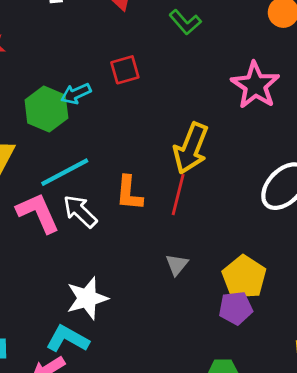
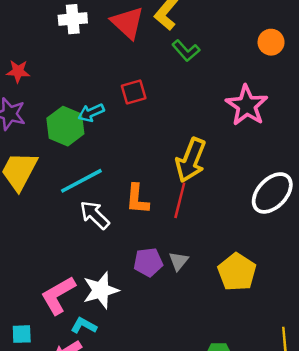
pink L-shape: (38, 213) -> (58, 295), moved, turned -96
purple pentagon: (236, 308) -> (148, 262), moved
cyan L-shape: (67, 339) -> (84, 326), size x0.7

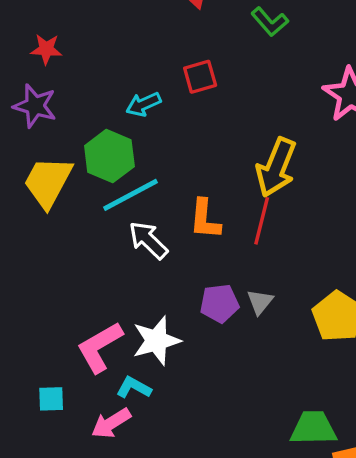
green hexagon: (65, 126) -> (109, 156), moved

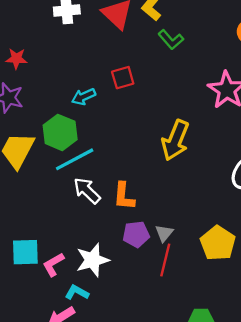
orange L-shape: (205, 219) -> (124, 196), moved
red line: (262, 221) -> (165, 260), moved
pink L-shape: (100, 347) -> (53, 264), size x0.7
cyan square: (51, 399) -> (25, 252), moved, size x1.5

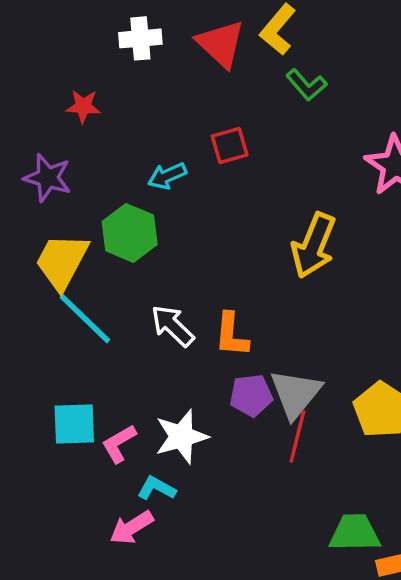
red star: (16, 59) -> (83, 106), moved
cyan line: (75, 159) -> (85, 319), moved, turned 72
gray triangle: (164, 233) -> (296, 394), size x1.8

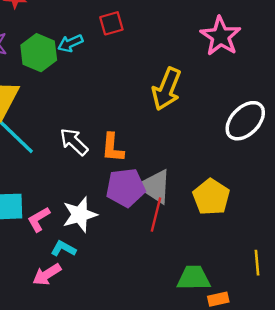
green hexagon: (130, 233) -> (39, 53), moved
gray triangle: (296, 394) -> (155, 186), turned -36
purple pentagon: (251, 395) -> (126, 188), size x1.4

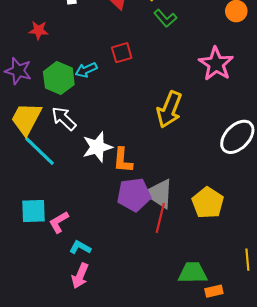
white arrow: (74, 142) -> (64, 119), moved
white star: (80, 215) -> (97, 147), moved
pink arrow: (47, 274) -> (80, 276), moved, turned -35

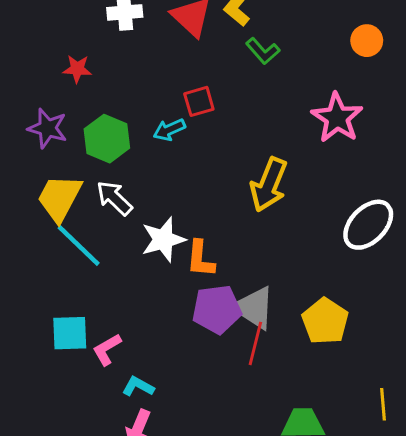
cyan arrow: (86, 70) -> (169, 130), moved

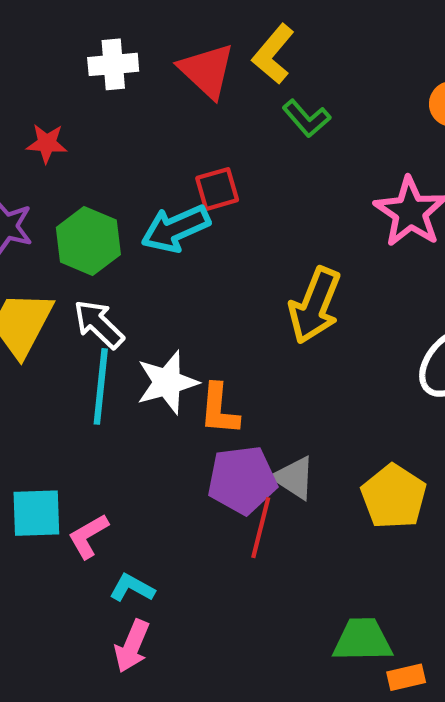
cyan arrow: (169, 130) -> (176, 229), size x1.5
cyan line: (79, 245) -> (101, 386), moved, turned 52
gray triangle: (254, 308) -> (294, 478), size x0.7
red line: (255, 343) -> (261, 528), moved

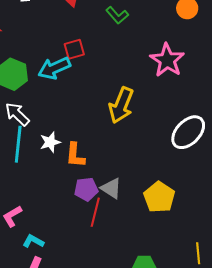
white star: (167, 382) -> (50, 142), size x0.7
purple pentagon: (242, 480) -> (86, 189), size x0.7

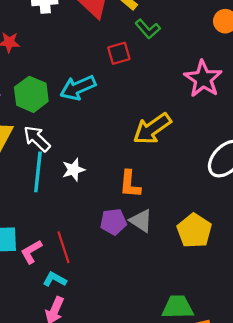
red square: (74, 49) -> (119, 53), moved
yellow arrow: (121, 105) -> (152, 129), turned 33
orange L-shape: (75, 155) -> (130, 184), moved
red line: (95, 212) -> (63, 247), moved, turned -32

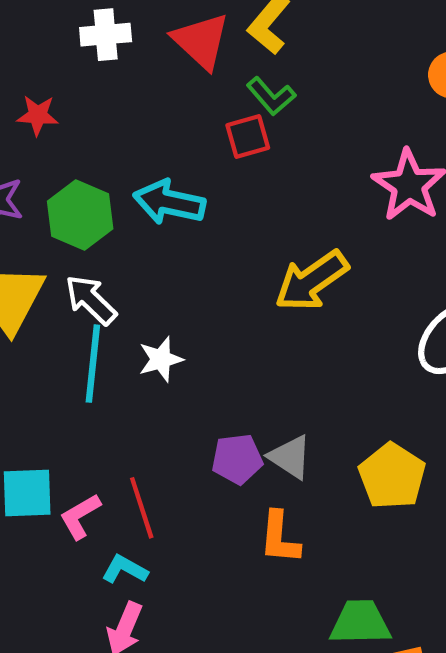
green L-shape: (148, 29) -> (271, 96), moved
cyan arrow: (78, 88) -> (169, 202), turned 36
orange L-shape: (130, 184) -> (280, 538), moved

